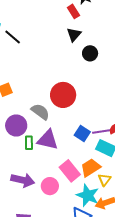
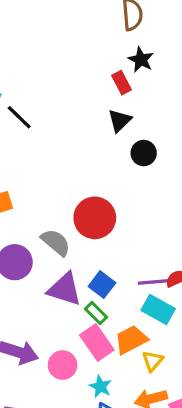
blue square: (82, 133) -> (102, 285), moved
green rectangle: (29, 143) -> (96, 313), moved, turned -48
cyan star: (88, 195) -> (100, 387), moved, size x0.6

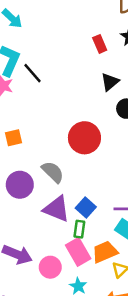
red rectangle: (121, 83) -> (100, 44), moved
red circle: (95, 218) -> (84, 138), moved
green rectangle: (96, 313) -> (79, 229), turned 48

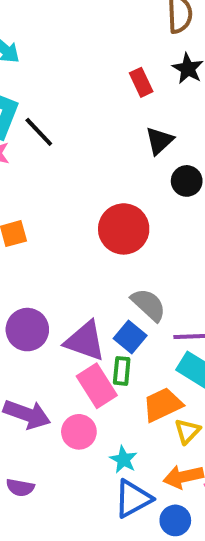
gray semicircle: (53, 172) -> (148, 305), moved
purple circle: (20, 185) -> (27, 330), moved
pink rectangle: (78, 252) -> (97, 386), moved

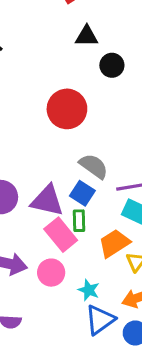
black triangle: (159, 141) -> (87, 36), turned 50

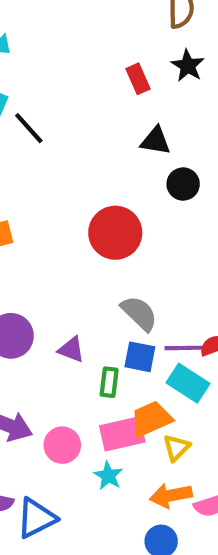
blue square: (82, 193) -> (140, 357), moved, turned -30
purple triangle: (47, 201) -> (71, 350), size x0.6
pink rectangle: (61, 235) -> (122, 434), moved, turned -72
blue triangle: (100, 320) -> (36, 518), moved

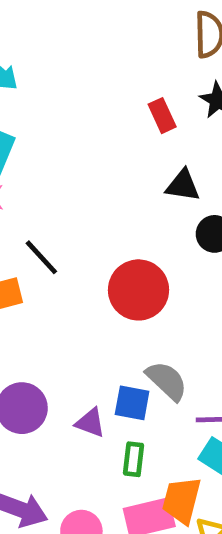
black line: (29, 128) -> (41, 257), moved
blue square: (140, 357) -> (132, 403), moved
orange trapezoid: (151, 419) -> (182, 500), turned -51

